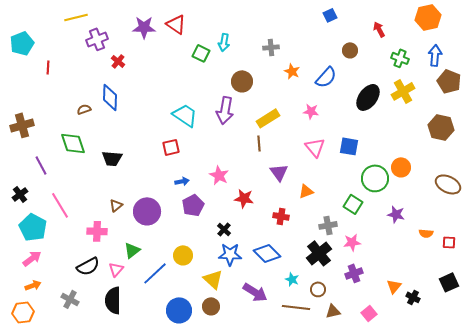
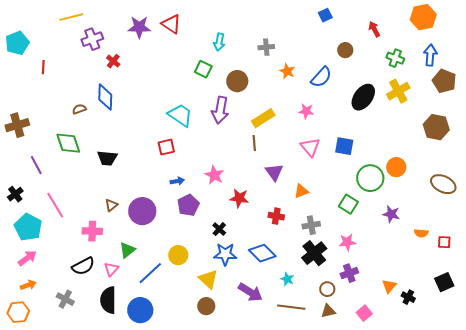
green square: (201, 53) -> (203, 69), moved
gray cross: (328, 225) -> (311, 225), moved
brown circle: (318, 289) -> (327, 289), moved
blue circle: (179, 310) -> (140, 310), moved

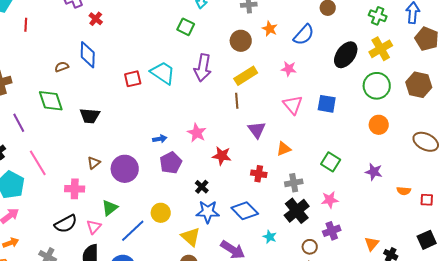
brown circle: (237, 81) -> (241, 41), moved
red square: (166, 147) -> (133, 79), moved
green circle: (370, 178) -> (377, 86), moved

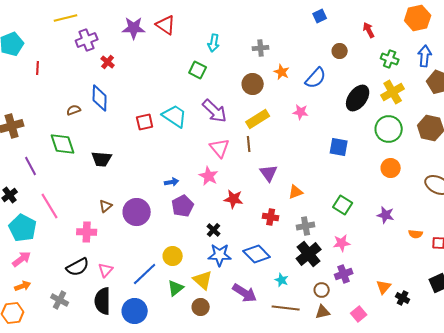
purple arrow: (203, 68) -> (215, 111), turned -56
pink triangle: (293, 105) -> (220, 148), moved
green triangle: (110, 208) -> (176, 288), moved

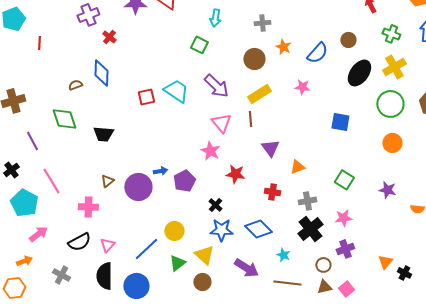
brown circle: (340, 51) -> (348, 40), moved
blue arrow: (172, 182) -> (160, 171), moved
pink arrow: (22, 259) -> (38, 234), moved
pink square: (359, 314) -> (346, 289), moved

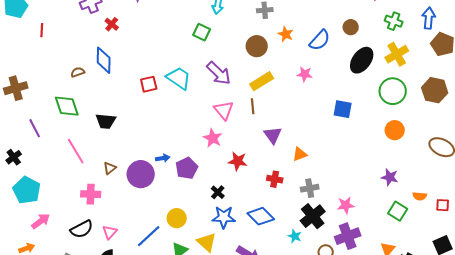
green square: (344, 180) -> (398, 211), moved
pink line: (51, 181) -> (76, 151), moved
purple cross: (345, 249) -> (348, 236), size x1.4
cyan star: (283, 255) -> (295, 236), moved

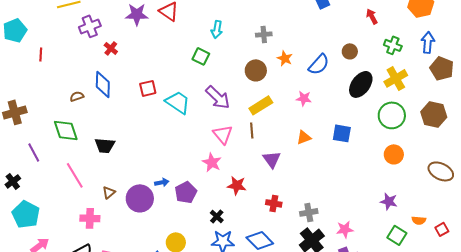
red square: (149, 84) -> (148, 88), moved
orange triangle: (300, 154) -> (304, 137), moved
red square: (443, 205) -> (442, 229), turned -32

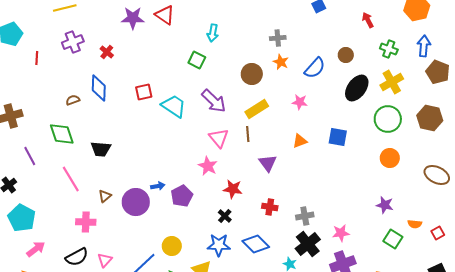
purple cross: (90, 26) -> (73, 42), moved
gray cross: (264, 34) -> (278, 38), moved
black cross: (217, 216) -> (225, 216), moved

